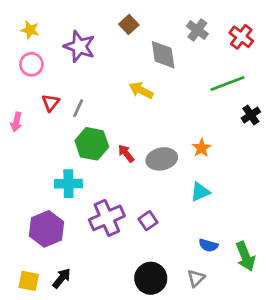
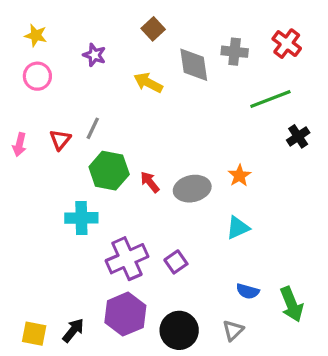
gray cross: (197, 30) -> (235, 52), moved, turned -30
purple star: (79, 46) -> (94, 55), size x0.6
yellow arrow: (141, 90) -> (148, 83), moved
red triangle: (51, 103) -> (60, 140), moved
purple hexagon: (47, 229) -> (125, 314), moved

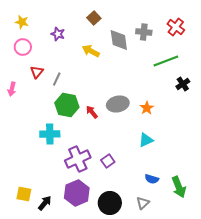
red triangle: (60, 140) -> (37, 72), moved
gray ellipse: (192, 189) -> (118, 104), moved
yellow square: (34, 334) -> (24, 194), moved

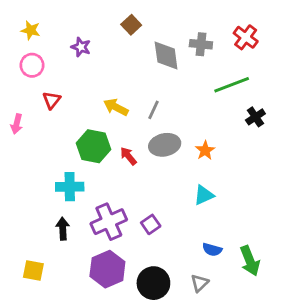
yellow arrow: (91, 51) -> (116, 107), moved
gray line: (57, 79) -> (153, 110), moved
black arrow: (45, 203) -> (63, 229), moved, turned -42

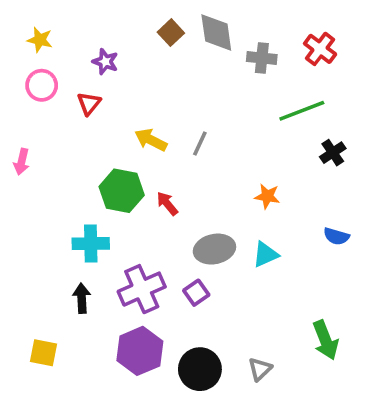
gray diamond: (166, 55) -> (216, 33), moved
red triangle: (52, 100) -> (89, 103), moved
gray ellipse: (165, 145) -> (214, 249), moved
orange star: (205, 150) -> (267, 196), turned -30
blue semicircle: (212, 250) -> (336, 236), moved

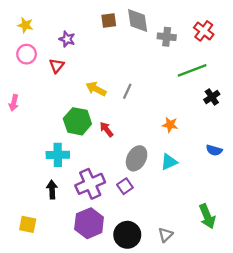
brown square: (171, 33) -> (109, 21), turned 35
gray ellipse: (214, 249) -> (137, 158), turned -50

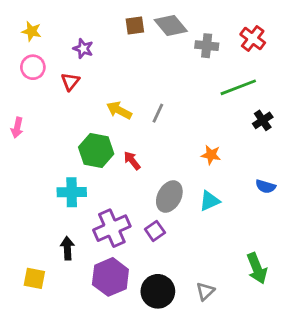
gray diamond: (138, 21) -> (171, 26), turned -32
black arrow: (52, 190) -> (67, 248), moved

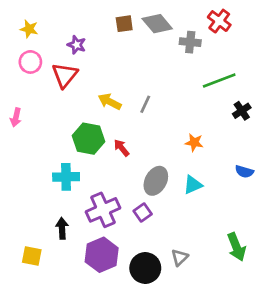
red cross: (253, 38) -> (219, 21), moved
red triangle: (70, 82) -> (65, 75), size x1.5
gray triangle: (205, 291) -> (180, 257), moved

